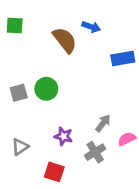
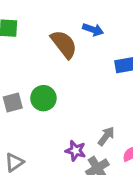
purple star: (63, 136) -> (76, 151), moved

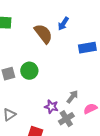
blue arrow: (93, 30) -> (63, 24), turned 104

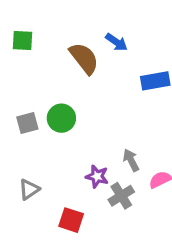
blue arrow: (63, 24) -> (116, 42), turned -88
gray arrow: (72, 97) -> (131, 160), turned -64

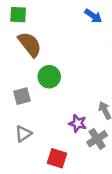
brown semicircle: (84, 58) -> (30, 44), moved
gray square: (27, 123) -> (22, 96), moved

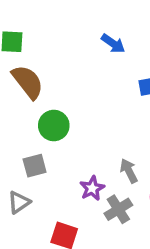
gray square: (22, 96) -> (35, 166), moved
purple star: (78, 123) -> (92, 188), turned 30

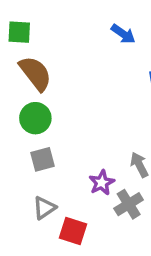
green circle: (54, 126) -> (35, 118), moved
gray triangle: (19, 202) -> (44, 208), moved

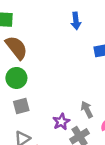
blue arrow: (123, 34) -> (76, 21), turned 49

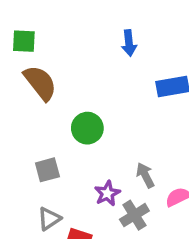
green circle: (16, 78) -> (87, 128), moved

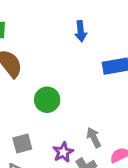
gray square: (47, 170) -> (22, 143), moved

